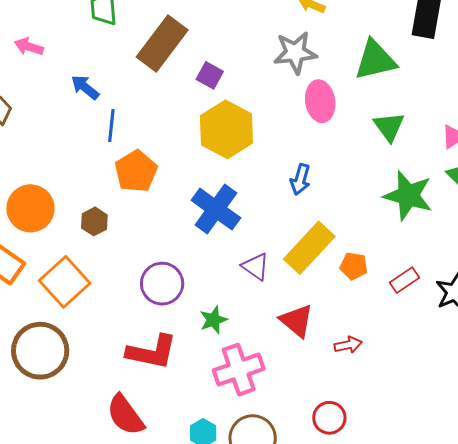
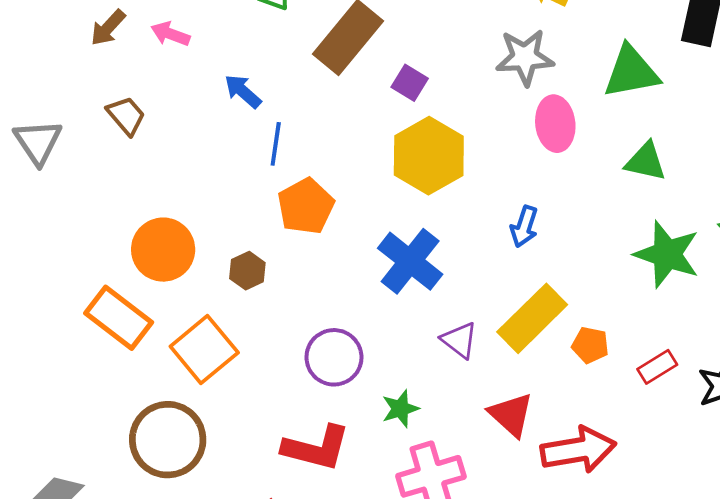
green triangle: (389, 127) -> (646, 162), turned -44
red arrow: (348, 345) -> (578, 450), size x2.0

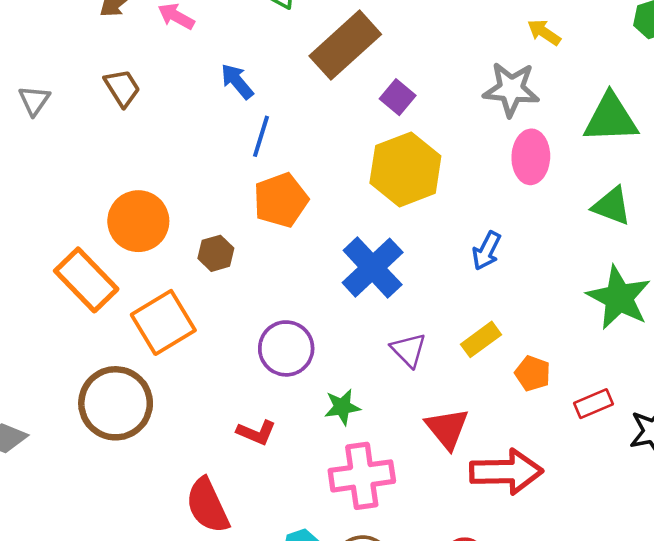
gray triangle: (38, 142) -> (34, 100), size x0.7
yellow rectangle: (532, 318) -> (481, 339), size x0.6
red L-shape: (316, 448) -> (256, 432), size x0.6

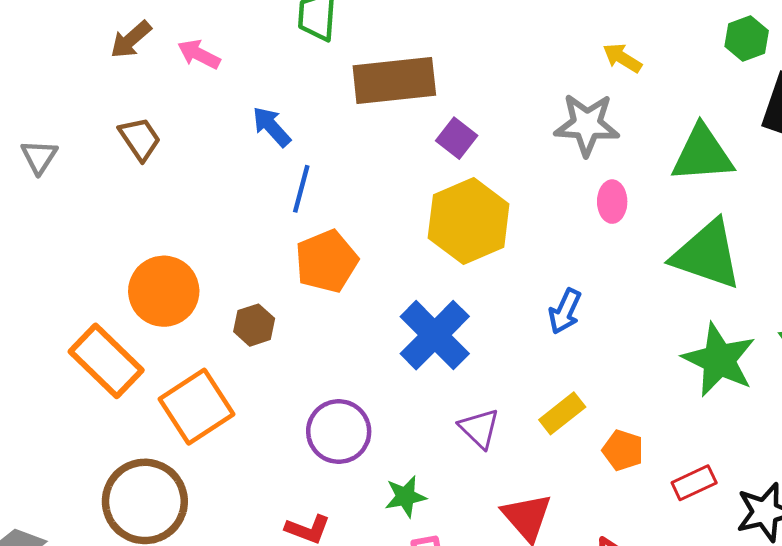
brown rectangle: (345, 45) -> (394, 81), turned 38
pink ellipse: (531, 157) -> (612, 202), size x0.7
green triangle: (612, 206) -> (707, 255), size x1.6

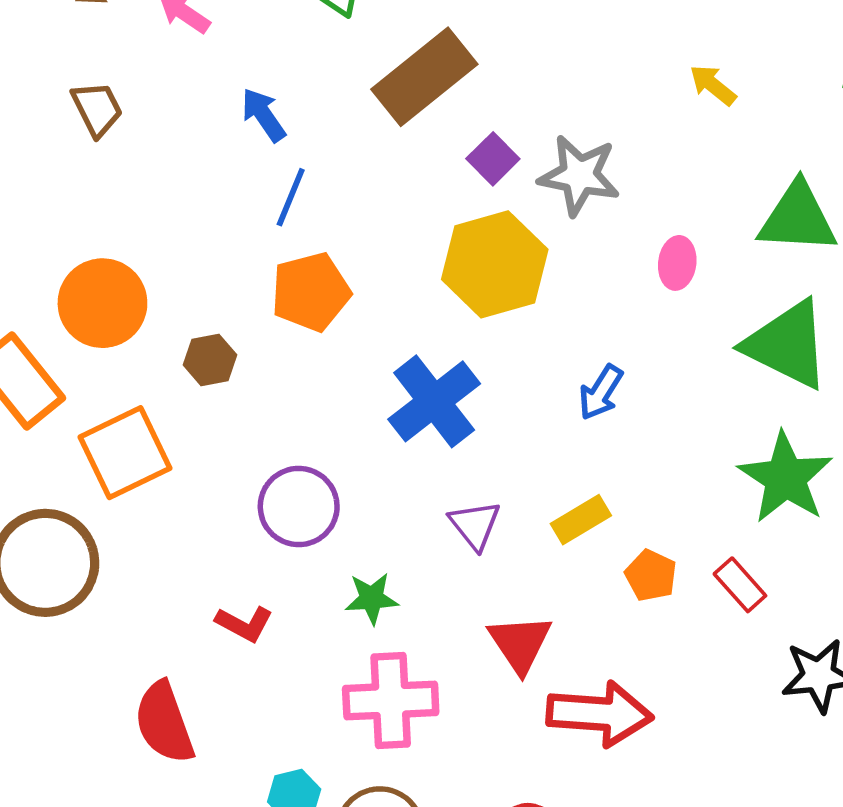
brown rectangle: (394, 81) -> (424, 77), turned -40
gray star: (587, 125) -> (579, 175), moved
red rectangle: (694, 483) -> (740, 585), moved, turned 66

